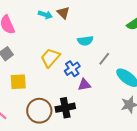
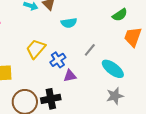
cyan semicircle: (85, 41) -> (69, 23), moved

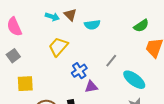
cyan semicircle: (69, 23) -> (92, 25), moved
yellow trapezoid: (36, 49) -> (58, 47), moved

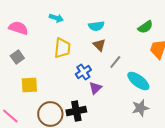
brown triangle: (70, 15) -> (99, 45), moved
pink semicircle: (14, 27) -> (18, 28), turned 132
yellow trapezoid: (58, 47) -> (62, 48), turned 145
purple triangle: (91, 87) -> (95, 88), turned -32

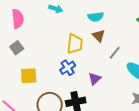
pink semicircle: (18, 28) -> (18, 19), turned 66
yellow trapezoid: (62, 48) -> (75, 44), moved
blue cross: (83, 72) -> (68, 68), moved

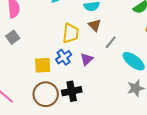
yellow square: (29, 76) -> (43, 65), moved
purple triangle: (95, 79) -> (87, 59), moved

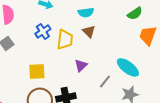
gray line: (111, 42) -> (105, 81), moved
blue cross: (64, 57) -> (43, 31), moved

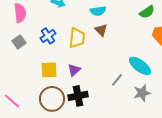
blue cross: (43, 31) -> (48, 36), moved
purple triangle: (81, 65) -> (74, 70), moved

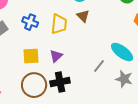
blue cross: (48, 36) -> (30, 22), turned -35
gray star: (142, 93) -> (124, 79), turned 30

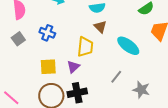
yellow trapezoid: (59, 24) -> (85, 47), moved
cyan ellipse: (122, 52) -> (128, 46), moved

